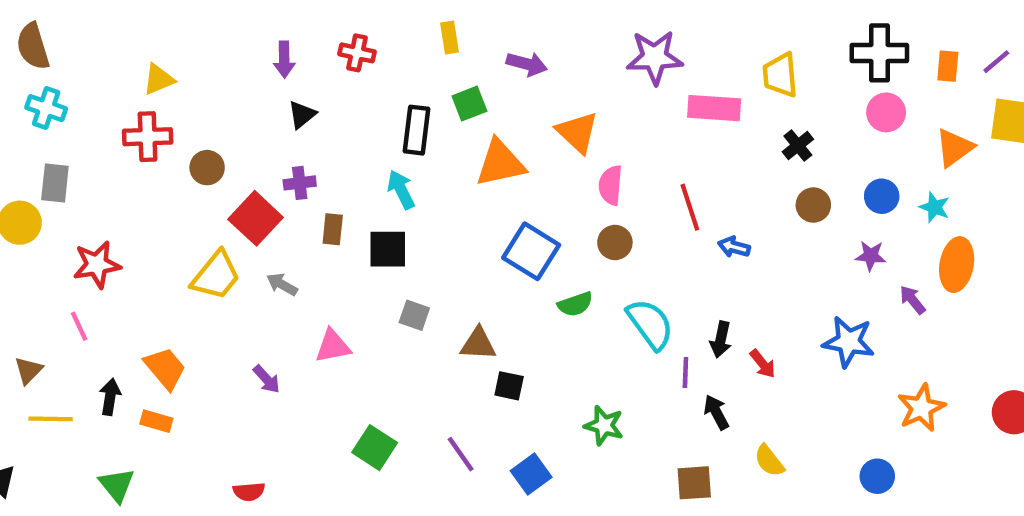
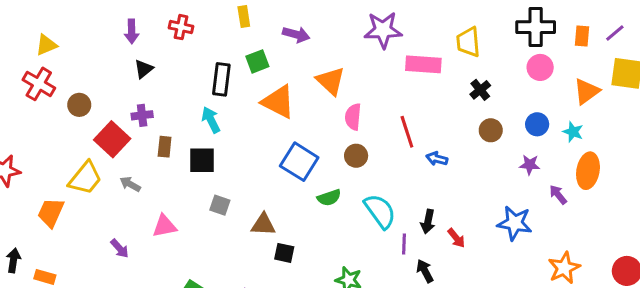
red cross: (148, 137) -> (39, 84), turned 32
orange triangle: (500, 163) -> (278, 102), turned 39
orange trapezoid: (165, 368) -> (51, 213), moved, turned -116

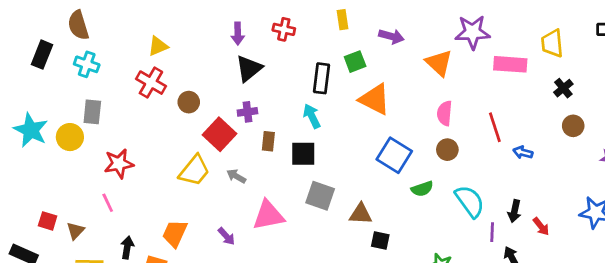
black triangle: (144, 69) -> (249, 69), size x1.5
orange triangle: (331, 81) -> (439, 63), moved
gray square: (220, 205) -> (320, 196), size x1.5
orange trapezoid: (51, 213) -> (175, 233), moved
pink triangle: (165, 226) -> (268, 215), size x1.4

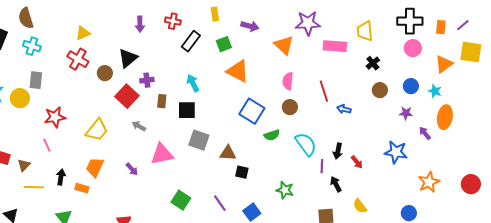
black triangle: (249, 69) -> (128, 58), moved
black rectangle: (322, 78) -> (191, 41), moved, turned 30
yellow trapezoid: (194, 171) -> (97, 130), moved

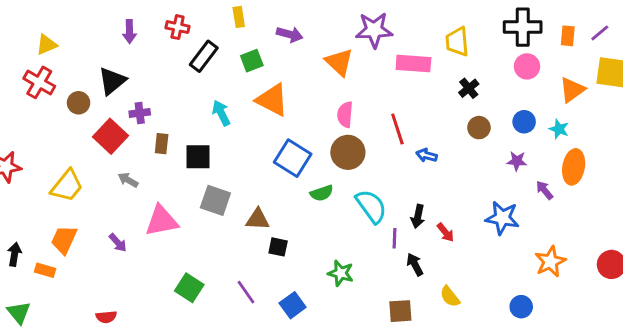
cyan arrow: (193, 83) -> (221, 113), moved
brown circle: (290, 107) -> (348, 152), size x1.5

